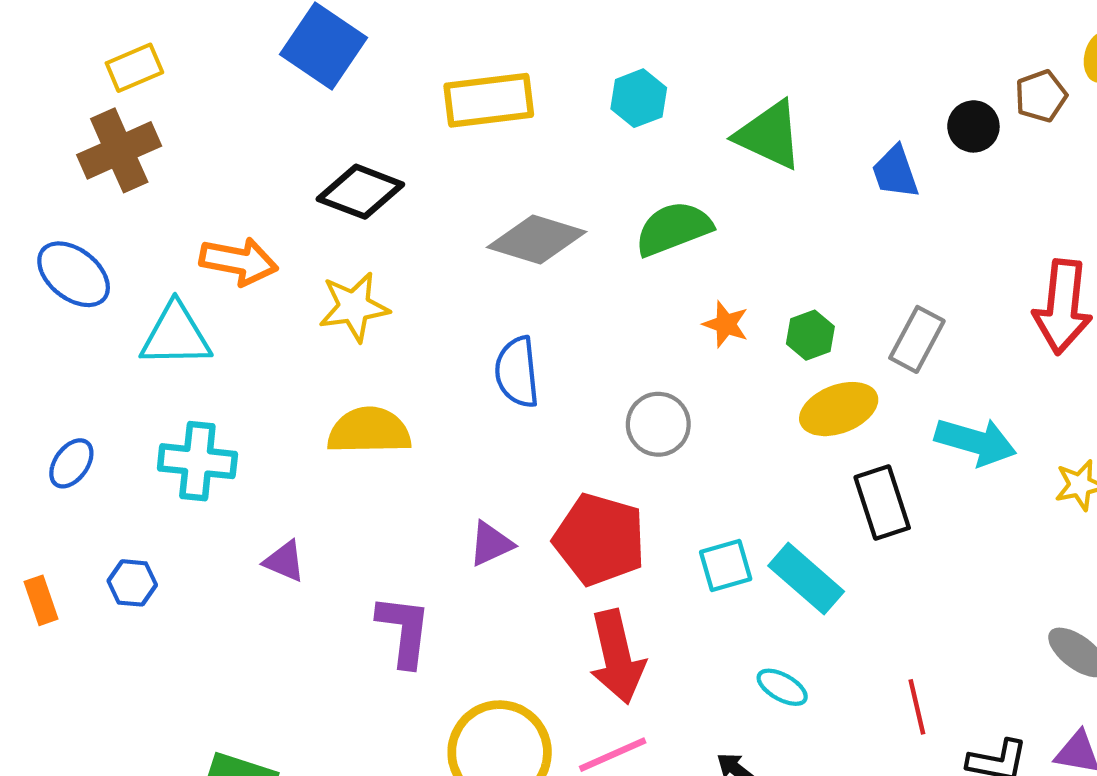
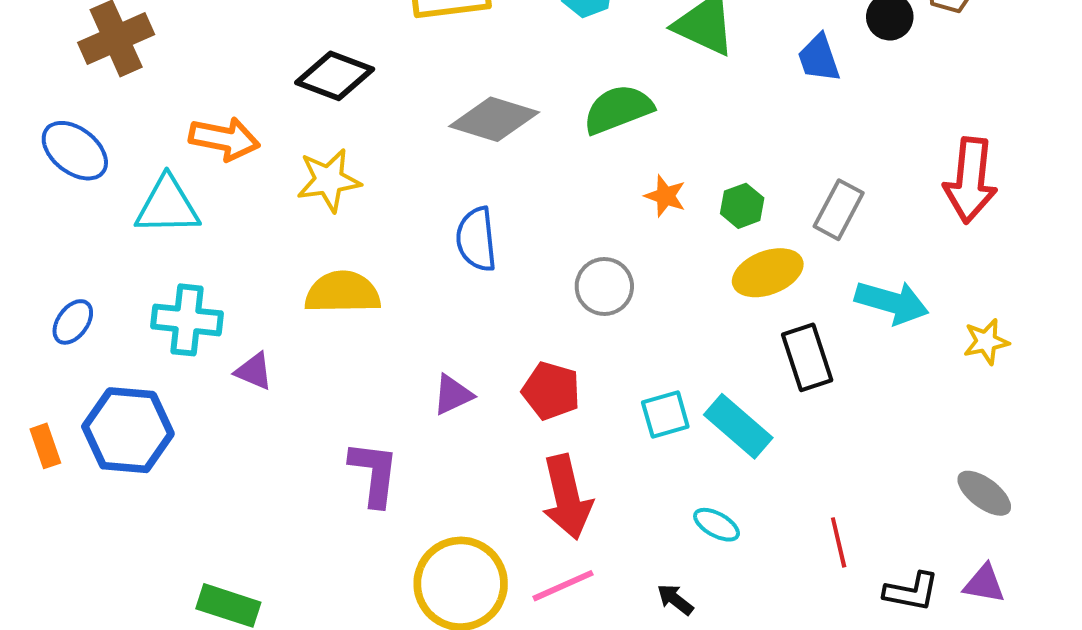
red pentagon: (600, 539) -> (551, 391), size x0.7
purple triangle: (284, 561) -> (254, 371), moved
blue hexagon: (132, 583) -> (128, 430), size x2.0

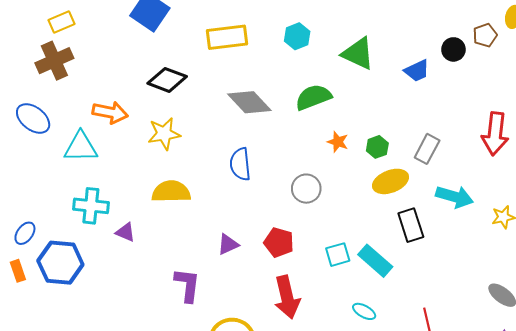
blue trapezoid: (819, 58) -> (417, 71), turned -96
gray diamond: (494, 119) -> (249, 102), turned 30
blue ellipse: (73, 322) -> (25, 233), moved

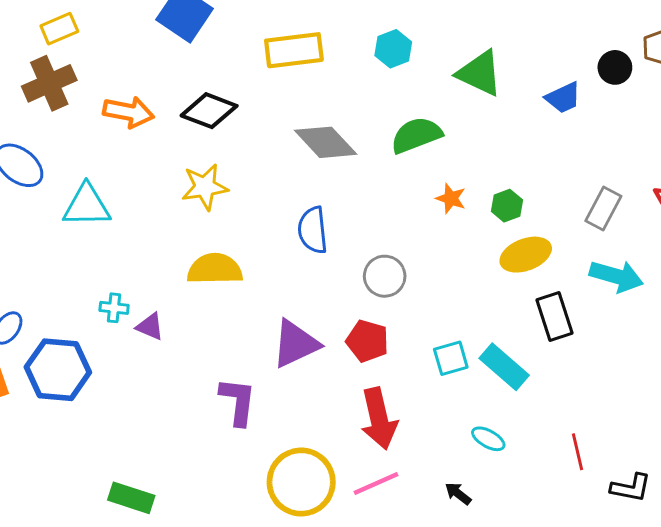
orange arrow: (110, 112) -> (128, 112), moved
gray rectangle: (427, 149) -> (603, 209), moved
gray circle: (306, 189) -> (385, 276), moved
cyan cross: (91, 206) -> (114, 308), moved, size x0.6
purple triangle: (228, 244) -> (295, 344), size x1.6

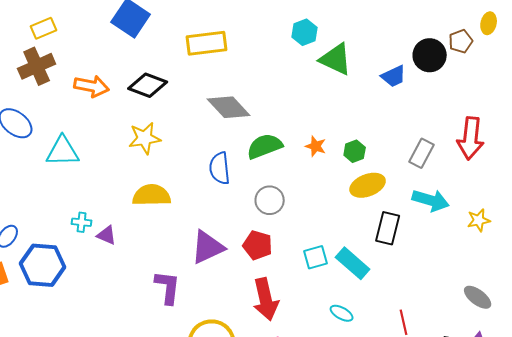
cyan hexagon: (393, 49) -> (305, 32), moved
black circle: (615, 67) -> (430, 55), size x1.4
green semicircle: (416, 135) -> (265, 146), moved
black rectangle: (554, 316) -> (388, 228), turned 32

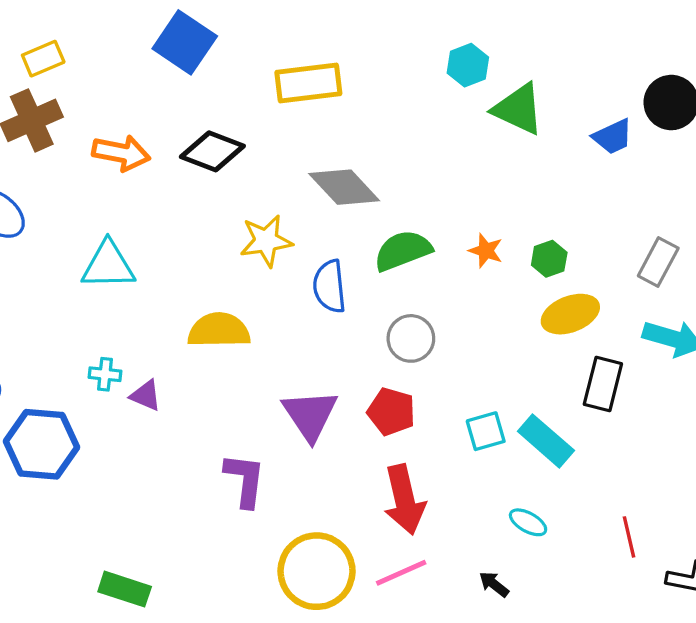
yellow star: (145, 138) -> (266, 241), moved
cyan triangle: (63, 151) -> (108, 265), moved
purple triangle: (208, 247) -> (310, 415), turned -39

